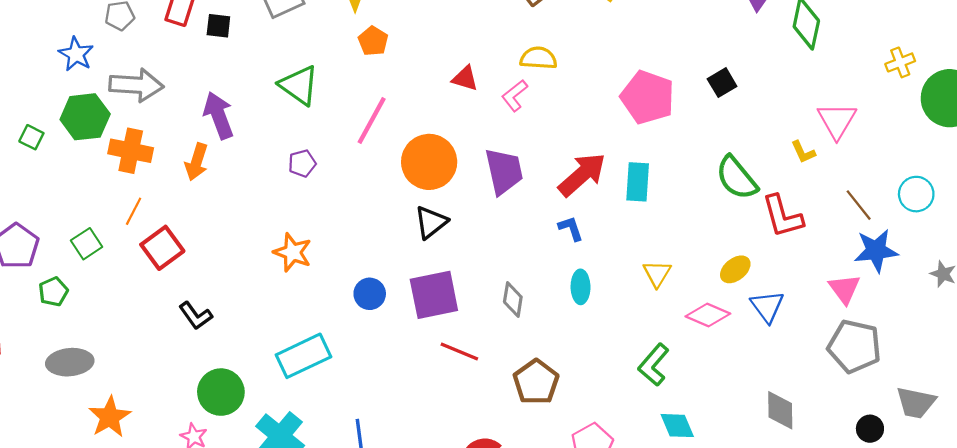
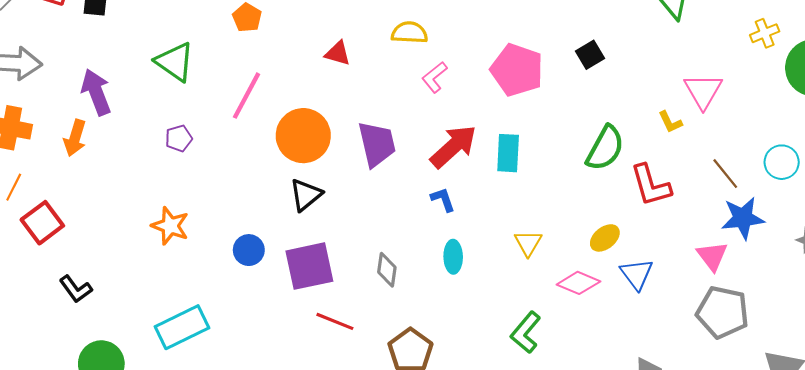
pink L-shape: (515, 96) -> (434, 77), moved
green semicircle: (737, 178) -> (605, 148), turned -111
blue circle: (370, 294) -> (249, 250), moved

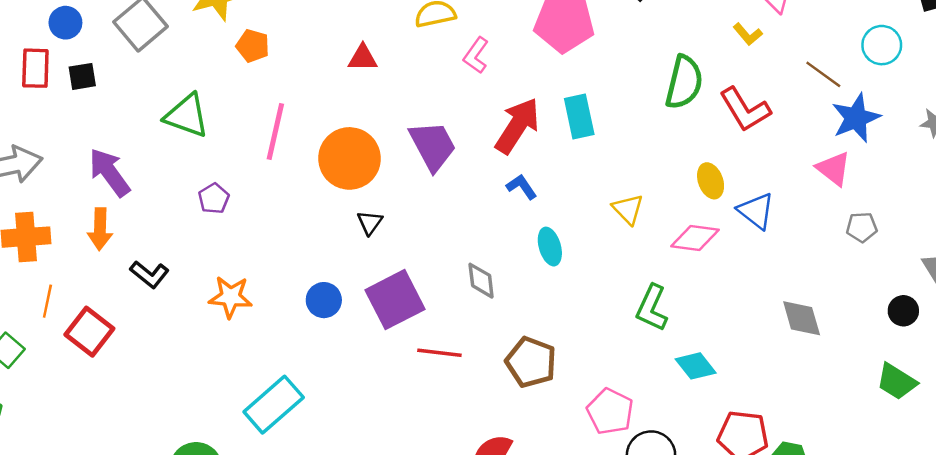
black triangle: (306, 195) -> (370, 223), size x0.7
yellow ellipse: (605, 238) -> (711, 181), turned -56
black L-shape: (76, 289) -> (150, 274), moved
gray pentagon: (723, 312) -> (862, 227), size x0.5

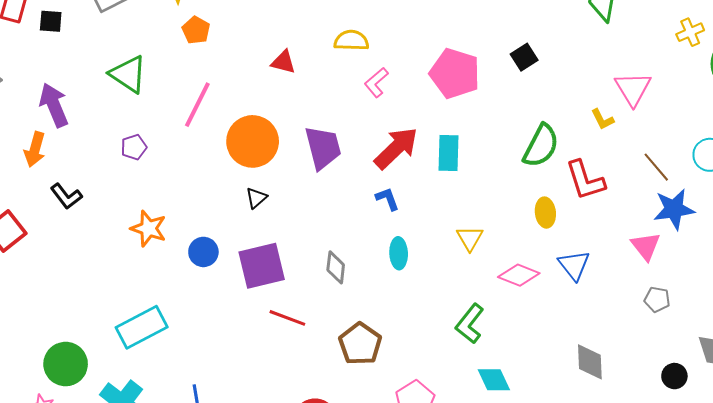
yellow ellipse: (711, 181) -> (545, 213), moved
orange star: (231, 297) -> (149, 228), moved

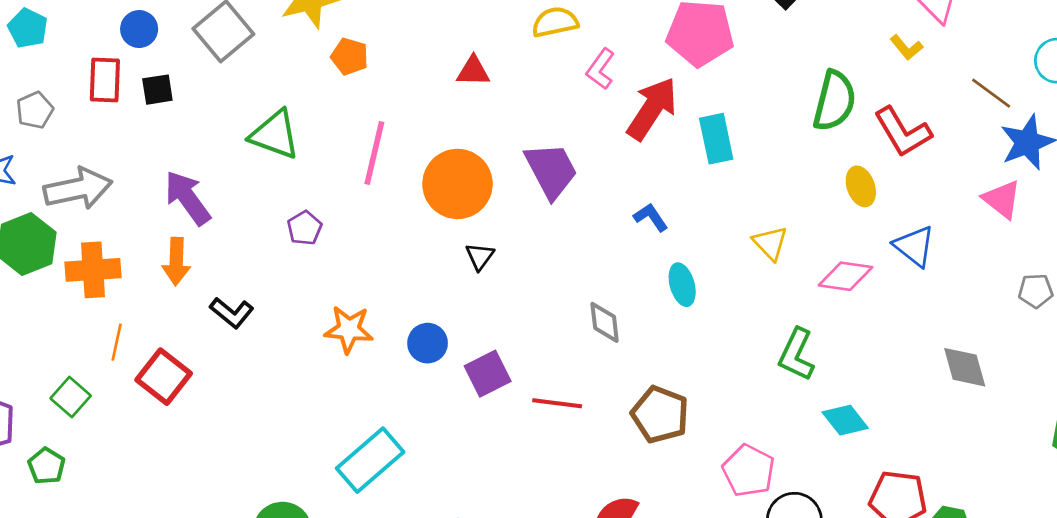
red arrow: (396, 148) -> (652, 109), moved
purple square: (262, 266) -> (488, 374), moved, size x0.7
gray pentagon: (657, 299) -> (1036, 291), moved

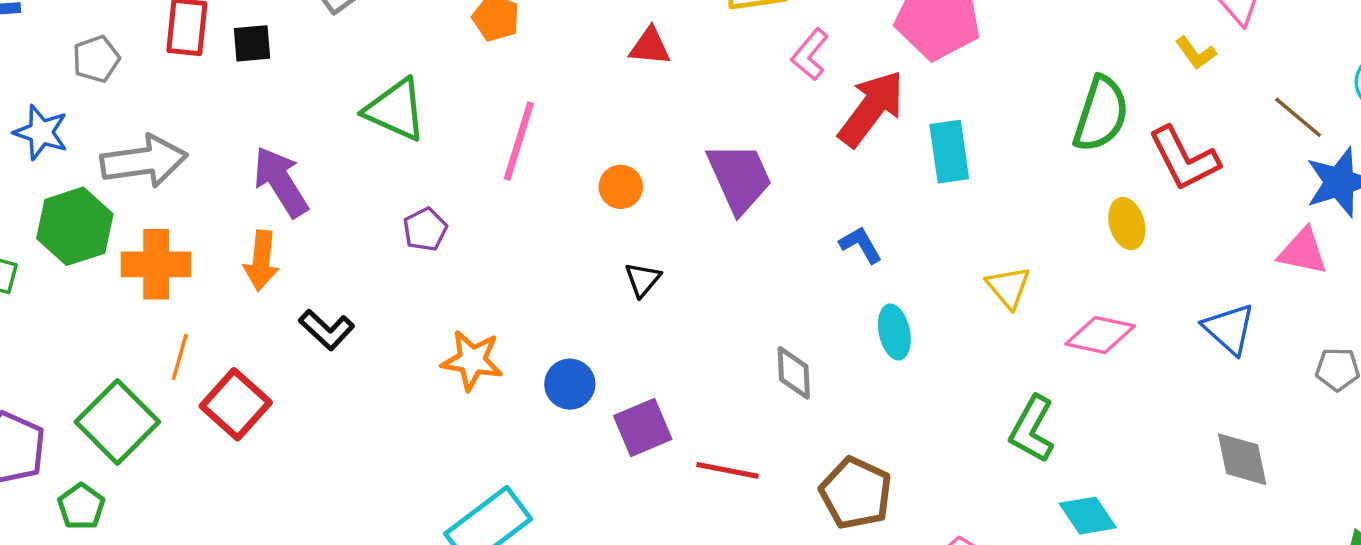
orange circle: (457, 184) -> (621, 187), size x0.5
pink triangle: (1002, 199) -> (1303, 251), turned -30
blue triangle: (914, 246) -> (1229, 329), moved
green square: (71, 397) -> (117, 422), size x1.6

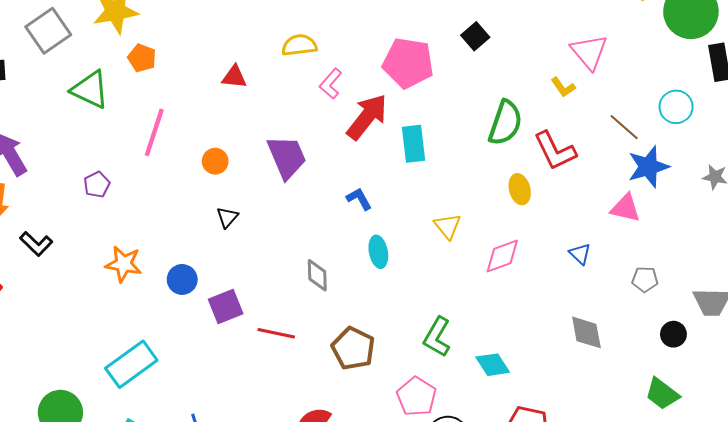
green triangle: (395, 110) -> (90, 89), moved
blue triangle: (1229, 329) -> (580, 254), size x0.7
pink diamond: (1100, 335) -> (502, 256), turned -33
green L-shape: (1032, 429) -> (437, 337), moved

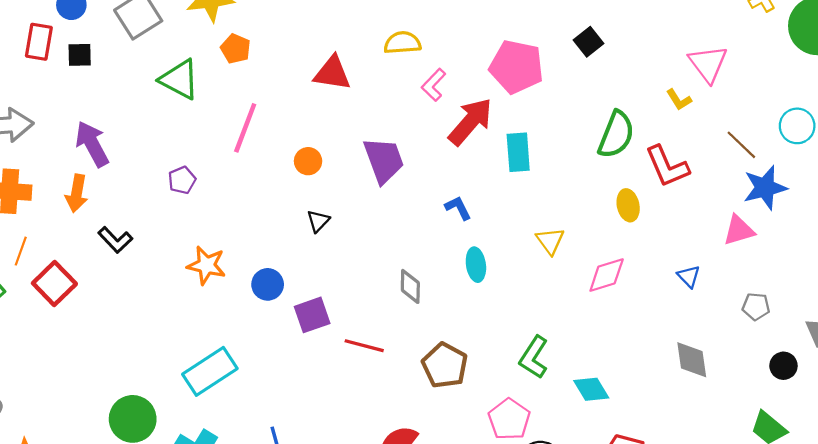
red triangle: (234, 77) -> (332, 73), size x1.4
pink triangle: (625, 208) -> (739, 230), turned -32

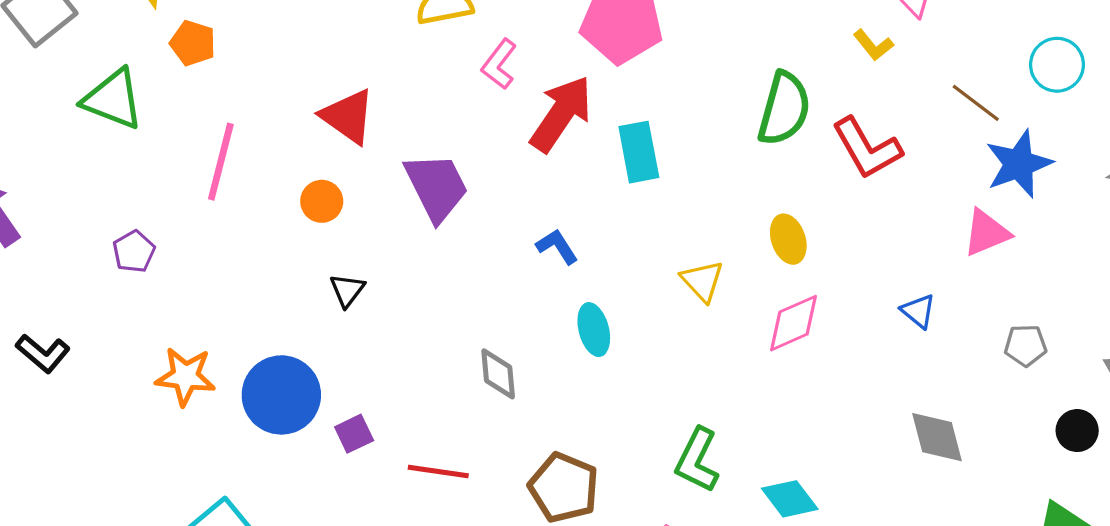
red triangle: (332, 73) -> (348, 116), moved, turned 33
yellow ellipse: (628, 205) -> (788, 239), moved
blue circle: (268, 284) -> (281, 395), size x1.6
purple square: (312, 315) -> (354, 434), size x0.7

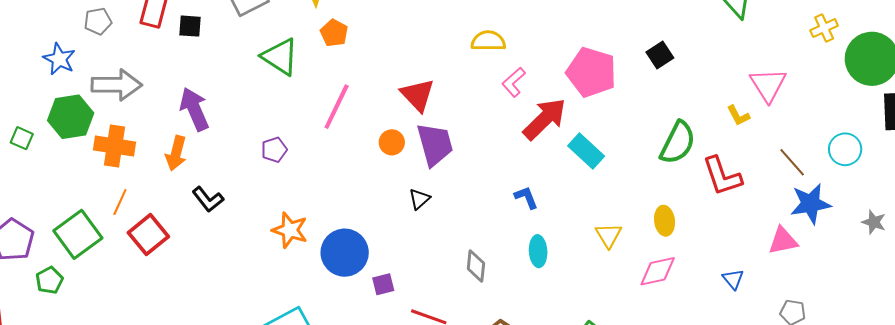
cyan rectangle: (639, 152) -> (586, 151), turned -48
purple trapezoid: (436, 187) -> (435, 144), moved
black triangle: (347, 290) -> (419, 199), moved

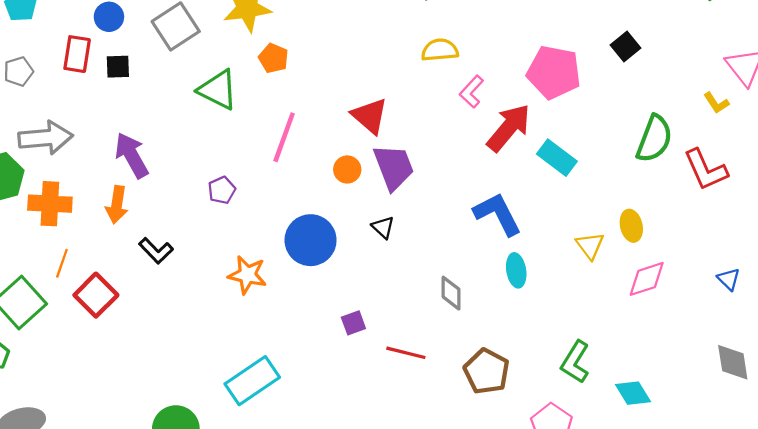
blue L-shape: (526, 197) -> (498, 214), size x1.8
black triangle: (419, 199) -> (383, 227), turned -30
yellow ellipse: (665, 221) -> (631, 226), moved
blue circle: (345, 253) -> (311, 240), moved

